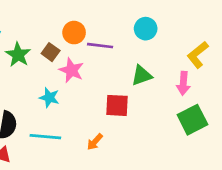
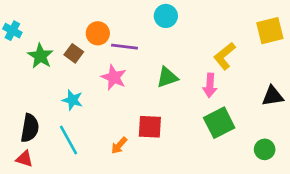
cyan circle: (146, 29) -> (166, 16), moved
pink star: (71, 70) -> (114, 77), moved
red square: (117, 105) -> (150, 127), moved
cyan line: (45, 137) -> (68, 140), turned 56

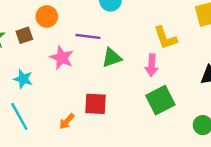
purple line: (124, 47) -> (88, 36), moved
brown square: (74, 53) -> (24, 35), turned 35
yellow L-shape: (225, 56) -> (165, 38), turned -70

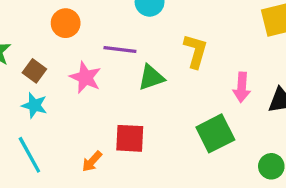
brown square: (24, 35) -> (34, 71), moved, turned -35
yellow L-shape: (165, 38) -> (196, 51), moved, turned -145
pink arrow: (152, 65) -> (242, 87), moved

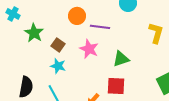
purple line: (120, 49) -> (100, 27), moved
green triangle: (151, 77) -> (121, 59), moved

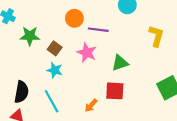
green star: (34, 33) -> (30, 36), turned -30

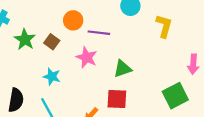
green star: (30, 36) -> (25, 39), turned 30
yellow L-shape: (156, 36) -> (164, 26), moved
brown square: (55, 48) -> (52, 42), moved

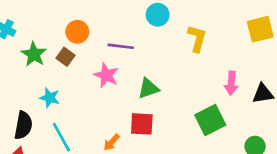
orange circle: (73, 20) -> (77, 32), moved
cyan star: (52, 77) -> (50, 98), moved

